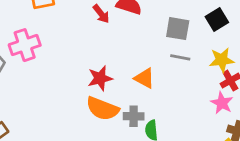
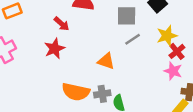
red arrow: (101, 14) -> (62, 24), moved
gray line: (180, 57) -> (133, 39), turned -35
red star: (100, 78) -> (54, 49), moved

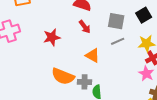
red arrow: (62, 24) -> (85, 27), moved

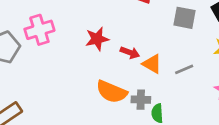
red arrow: (85, 27) -> (130, 53), moved, turned -32
gray line: (118, 41) -> (184, 69), moved

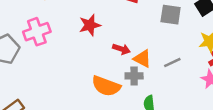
red star: (97, 39) -> (90, 25), moved
gray cross: (141, 100) -> (134, 76), moved

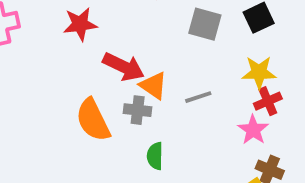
red arrow: (121, 49) -> (124, 67), size x1.5
orange semicircle: (106, 86) -> (93, 120), turned 36

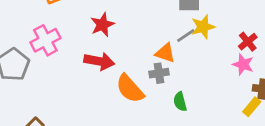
red arrow: (124, 67) -> (99, 61), moved
yellow star: (259, 72) -> (203, 27), moved
gray line: (198, 97) -> (186, 36), moved

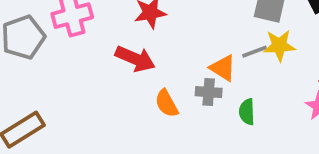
orange semicircle: (130, 89) -> (167, 103), size x0.7
green semicircle: (180, 102) -> (247, 112), moved

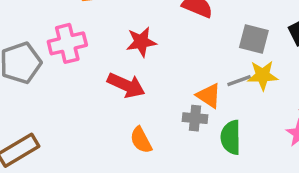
orange semicircle: (167, 103) -> (141, 140), moved
green semicircle: (247, 112) -> (231, 137), size x1.4

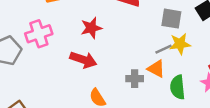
orange triangle: (209, 96) -> (156, 69), moved
green semicircle: (231, 137) -> (178, 87), moved

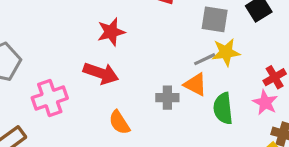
pink cross: (39, 34) -> (50, 98), moved

